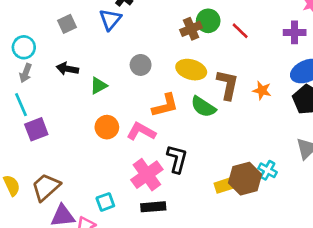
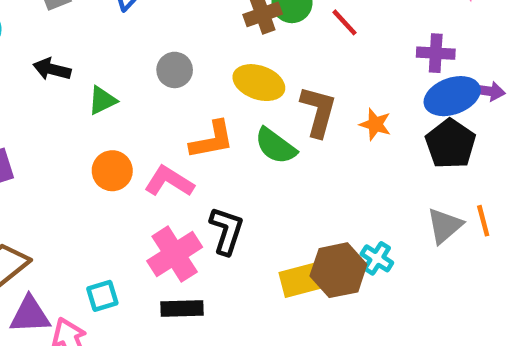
purple cross: (295, 32) -> (436, 53), moved
yellow rectangle: (224, 186) -> (302, 280), size x1.4

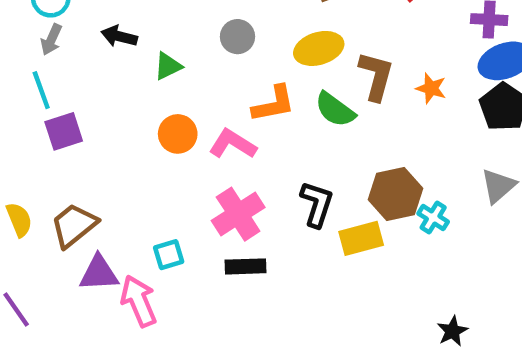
yellow ellipse: (259, 83) -> (319, 48), turned -36
black L-shape: (227, 231) -> (317, 204), moved
brown hexagon: (338, 270) -> (395, 194), moved

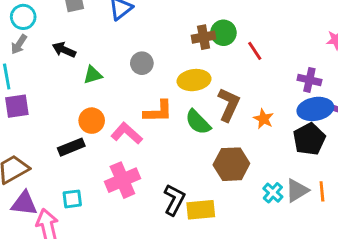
brown hexagon: (395, 194) -> (231, 164), moved
black L-shape: (317, 204) -> (174, 200), moved
cyan cross: (433, 218) -> (273, 193), moved
black rectangle: (245, 266) -> (71, 147), moved, turned -30

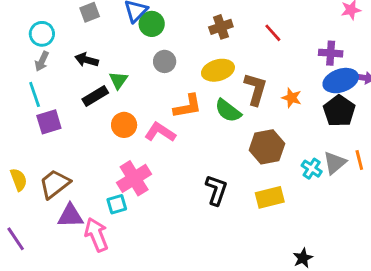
green circle: (223, 33) -> (152, 24), moved
green triangle: (93, 75) -> (118, 80), turned -30
black rectangle: (71, 147) -> (95, 96), moved
pink cross: (122, 180) -> (134, 178), moved
yellow rectangle: (201, 210) -> (270, 197), moved

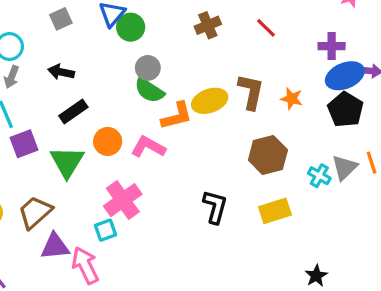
yellow ellipse: (218, 70) -> (210, 101), moved
green triangle: (118, 80) -> (67, 162), moved, size x1.6
green semicircle: (228, 111) -> (149, 90), moved

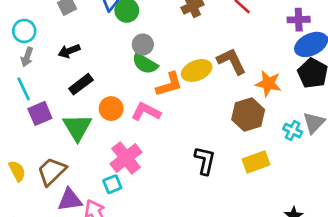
black arrow: (61, 72) -> (69, 51), turned -30
brown L-shape: (251, 92) -> (231, 61), turned -36
orange star: (292, 99) -> (268, 83), moved, size x1.4

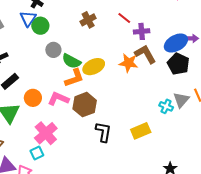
purple cross: (299, 20) -> (142, 31), moved
brown L-shape: (231, 61) -> (145, 54), moved
green semicircle: (145, 64) -> (71, 61), moved
orange star: (268, 83) -> (129, 63), moved
brown hexagon: (248, 115) -> (85, 105), moved

